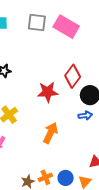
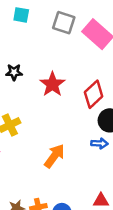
red star: (48, 92) -> (52, 84), moved, turned 30

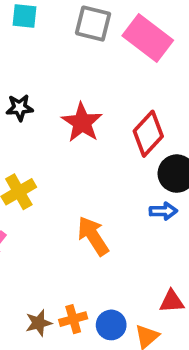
orange arrow: (54, 156) -> (93, 236), turned -65

